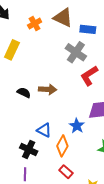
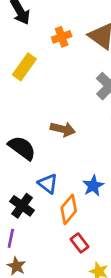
black semicircle: (24, 93) -> (22, 148), moved, size x1.5
red rectangle: (66, 172) -> (79, 243), moved

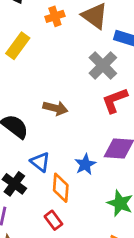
orange diamond: (69, 209) -> (61, 188), turned -36
red rectangle: (79, 243) -> (53, 220), moved

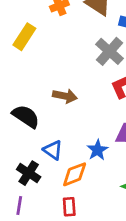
orange diamond: (61, 188) -> (75, 174), turned 68
red rectangle: (53, 220) -> (69, 207), turned 36

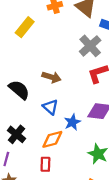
blue triangle: (53, 150) -> (50, 107), moved

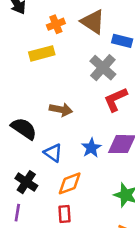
yellow rectangle: (25, 27) -> (42, 53), moved, turned 42
blue triangle: (50, 107) -> (53, 153), moved
blue star: (72, 122) -> (91, 148), moved

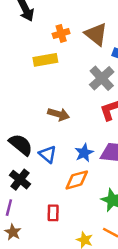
black semicircle: (24, 129) -> (21, 145), moved
orange diamond: (70, 183) -> (77, 180), moved

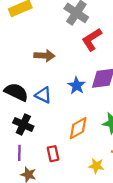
orange diamond: (77, 180) -> (78, 128), moved
red rectangle: (53, 213) -> (53, 154), moved

